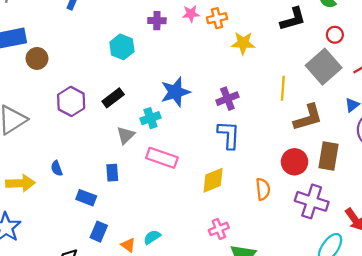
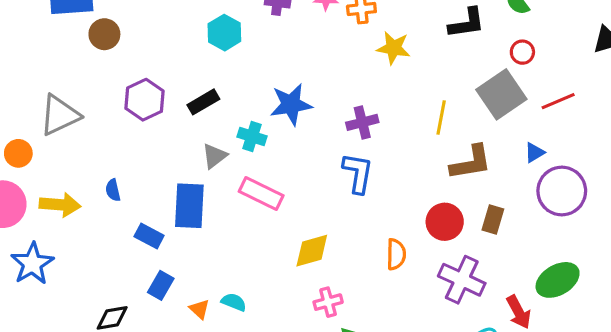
cyan cross: (150, 118) -> (252, 136), turned 30
brown rectangle: (328, 156) -> (493, 220), size x0.7
blue rectangle: (112, 173) -> (189, 206), size x1.8
yellow diamond: (213, 180) -> (312, 251), moved
cyan semicircle: (152, 237) -> (234, 302), turned 48

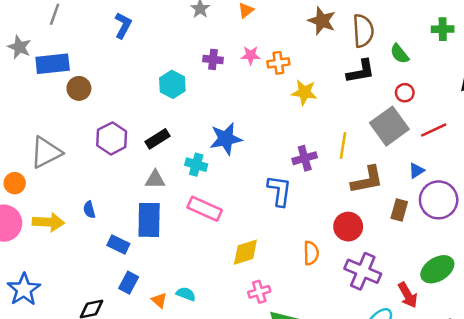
purple cross: (362, 122) -> (305, 158), moved
gray triangle: (214, 156) -> (155, 180), moved, turned 40
brown rectangle: (493, 220) -> (399, 210), moved
blue star: (32, 264) -> (24, 289), moved

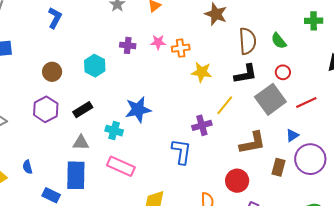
brown semicircle: (363, 31) -> (248, 41), moved
black L-shape: (361, 71) -> (246, 74), moved
brown circle: (79, 88) -> (52, 72), moved
yellow line: (343, 145) -> (225, 105), moved, turned 30

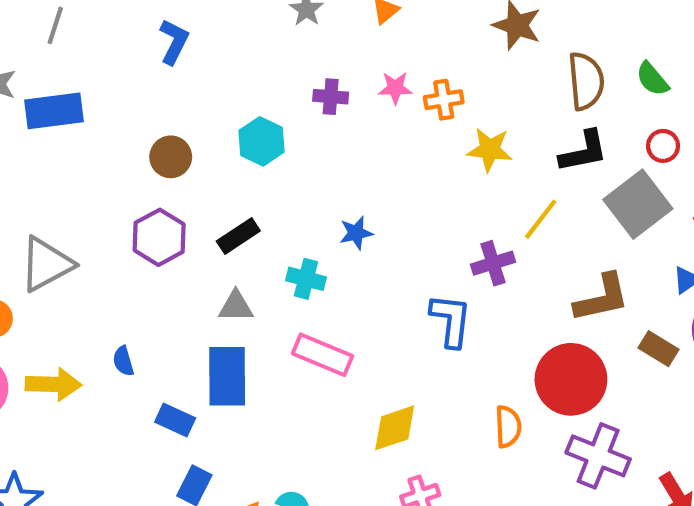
blue star: (138, 110) -> (356, 233), size x0.6
brown rectangle: (278, 167) -> (658, 349), turned -72
red circle: (237, 181) -> (571, 379), size x1.4

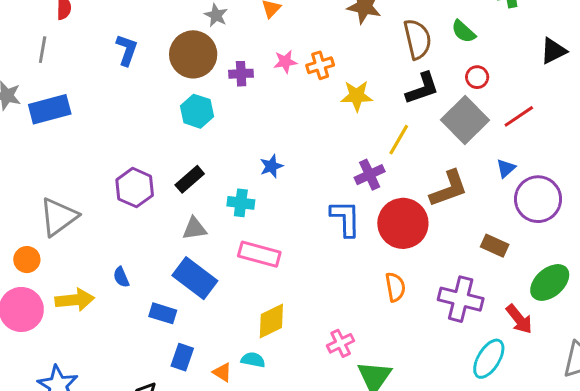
brown circle: (171, 157) -> (193, 54), moved, size x1.6
brown rectangle: (658, 349) -> (495, 246), moved
blue rectangle: (227, 376) -> (195, 278), turned -45
red circle: (571, 379) -> (403, 223), moved
yellow diamond: (395, 428) -> (271, 321), moved

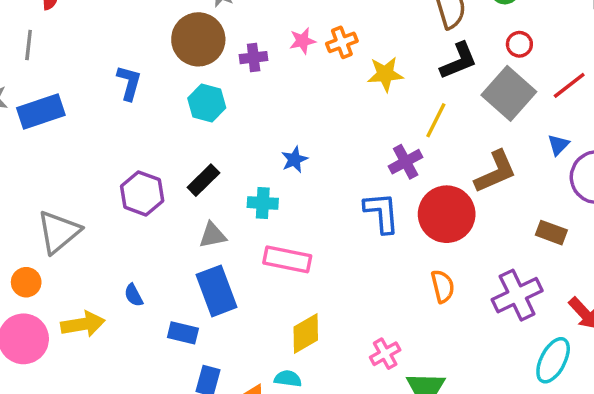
blue L-shape: (127, 50) -> (129, 83), moved
blue rectangle: (195, 278) -> (217, 291), turned 36
purple cross: (461, 299) -> (517, 295), turned -36

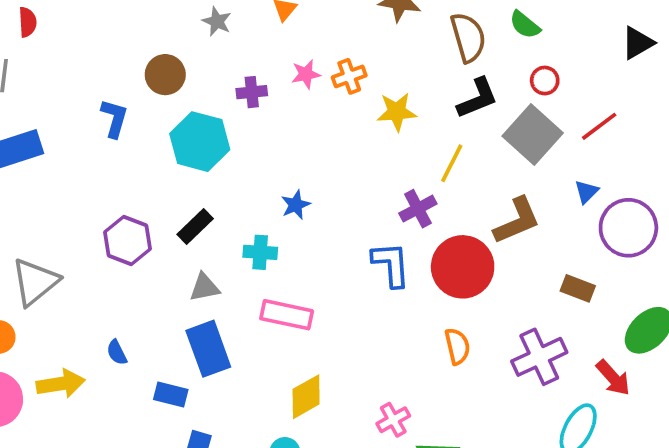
brown circle: (198, 39) -> (165, 75), moved, size x0.7
cyan hexagon: (207, 103) -> (200, 142), size x1.4

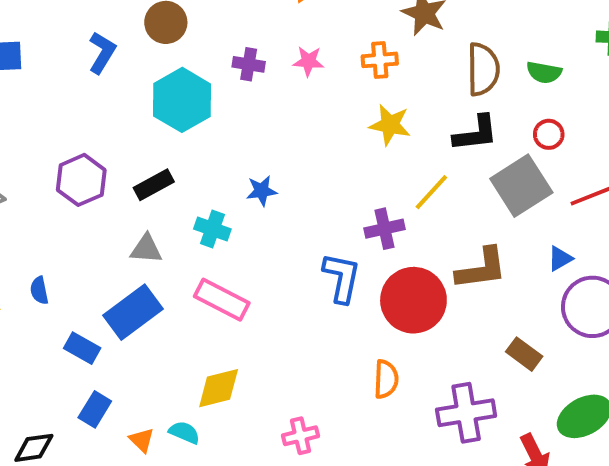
green semicircle: (525, 25) -> (544, 72), turned -44
orange cross: (349, 76) -> (380, 60), moved
blue rectangle: (208, 349) -> (133, 312), turned 58

